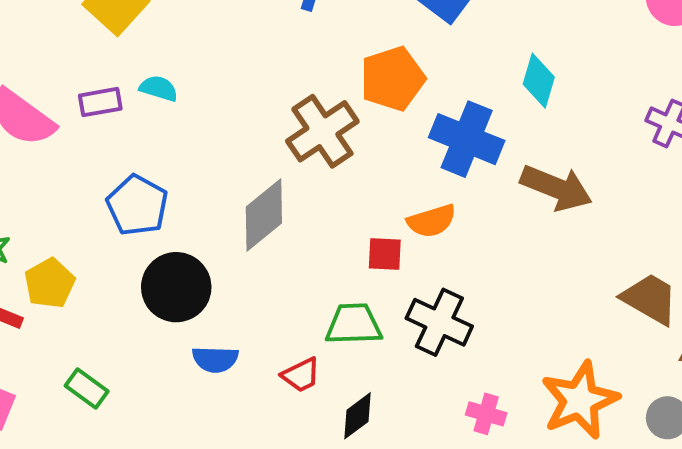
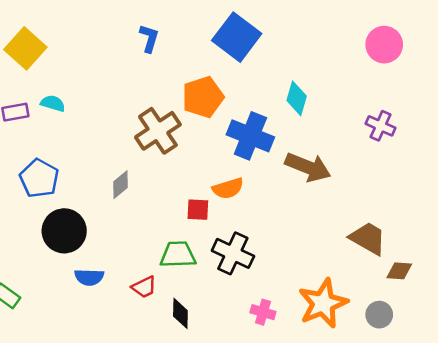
gray diamond: (264, 215) -> (120, 185), size x0.6
black diamond: (357, 416) -> (180, 313), turned -52

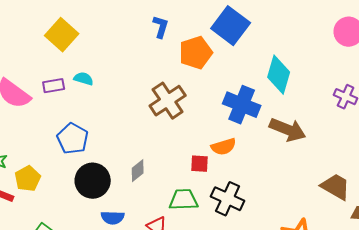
orange pentagon: (203, 97) -> (196, 53), moved
cyan diamond: (297, 98) -> (279, 75), size x1.4
gray diamond: (120, 185) -> (138, 171), moved

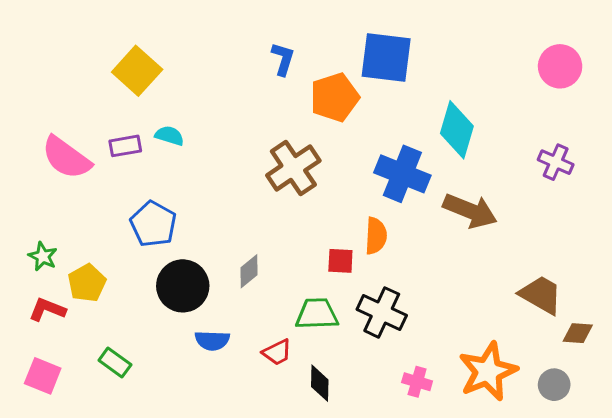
blue square: (231, 26) -> (386, 57), turned -30
orange semicircle: (224, 147) -> (376, 236), turned -70

